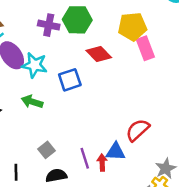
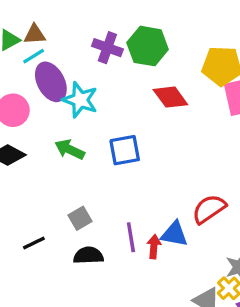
blue square: (70, 80) -> (125, 150), moved
black line: (16, 172) -> (34, 243), turned 56

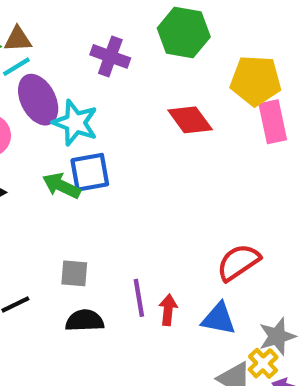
green hexagon: (148, 46) -> (184, 32), moved
blue square: (125, 150) -> (90, 172), moved
gray square: (80, 218) -> (74, 273), turned 35
blue triangle: (174, 234) -> (219, 319), moved

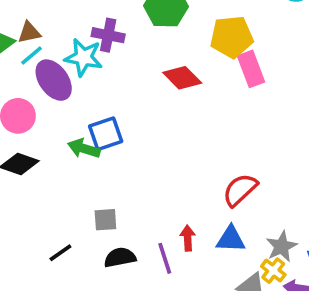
cyan star: (75, 123) -> (84, 57), moved
purple line: (139, 298) -> (165, 258), moved

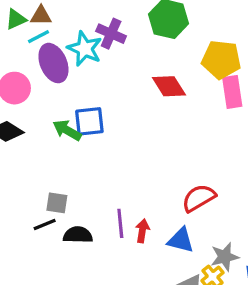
gray square: (105, 220) -> (57, 203), moved
black line: (60, 253) -> (45, 224), moved
purple line: (165, 258) -> (120, 223), moved

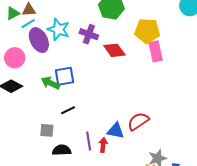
purple cross: (111, 34) -> (89, 34), moved
black line: (45, 224) -> (68, 110), moved
blue triangle: (181, 240) -> (116, 131), moved

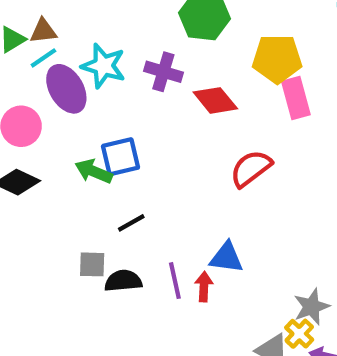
red semicircle: (138, 121) -> (251, 168), moved
black semicircle: (62, 150) -> (123, 281), moved

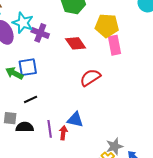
purple cross: (163, 72) -> (40, 33), moved

